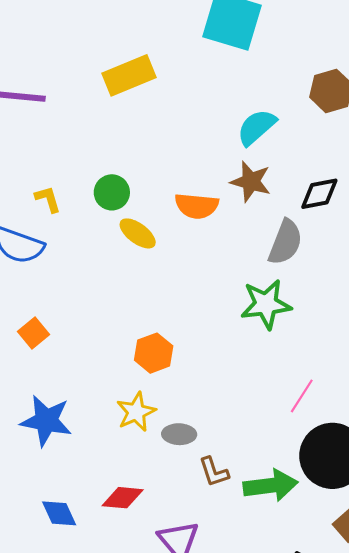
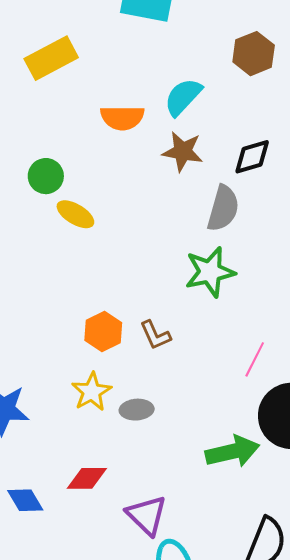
orange semicircle: (197, 206) -> (122, 118), moved
brown L-shape: (214, 472) -> (155, 335), moved

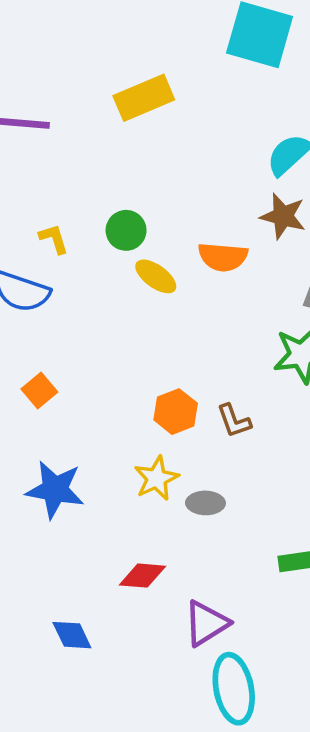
orange semicircle: (122, 118) -> (223, 257), moved
blue diamond: (25, 500) -> (72, 635), moved
purple triangle: (147, 515) -> (206, 623), turned 39

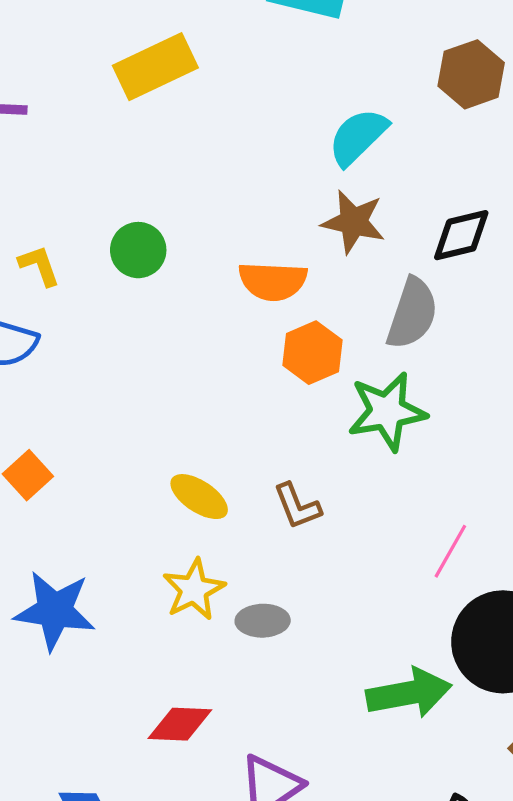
yellow ellipse: (156, 276) -> (199, 497), moved
orange hexagon: (176, 412) -> (312, 353), moved

